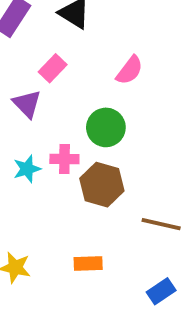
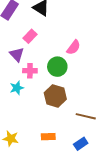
pink semicircle: (130, 70) -> (74, 47), moved
pink cross: (64, 159) -> (30, 71), moved
blue rectangle: (161, 291) -> (81, 144), moved

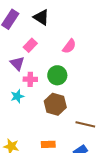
pink semicircle: (74, 47) -> (69, 46), moved

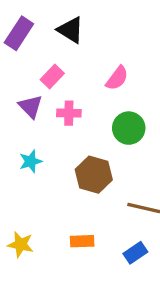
green circle: (57, 75) -> (129, 128), moved
pink cross: (30, 79) -> (69, 113), moved

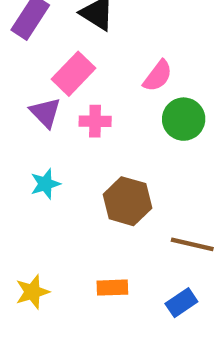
pink rectangle: (52, 76) -> (73, 74), size x1.4
green circle: (129, 128) -> (184, 119), moved
yellow star: (21, 244) -> (32, 292), turned -30

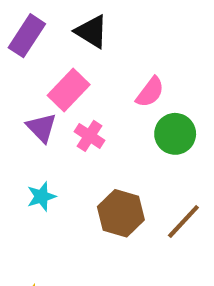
pink cross: (95, 121) -> (90, 136), turned 32
brown line: (192, 244) -> (183, 222), moved, turned -60

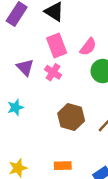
pink rectangle: (69, 90) -> (57, 46), moved, turned -65
cyan star: (42, 196) -> (15, 107), moved

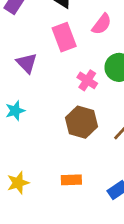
pink semicircle: (88, 47) -> (102, 24), moved
pink cross: (53, 72) -> (87, 80), moved

